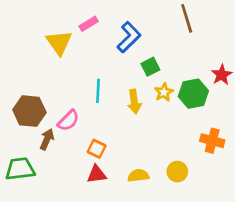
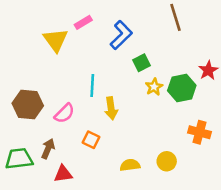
yellow arrow: (134, 102) -> (111, 108), moved
brown arrow: (47, 139) -> (48, 149), moved
red triangle: (97, 174) -> (63, 174), moved

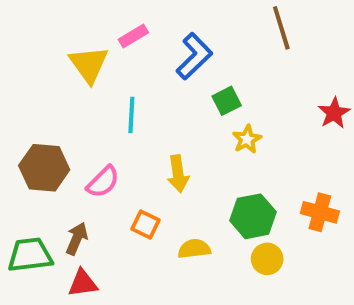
cyan line: (92, 86) -> (131, 115), moved
green hexagon: (182, 88) -> (253, 216), moved
yellow semicircle: (130, 165) -> (194, 249), moved
red triangle: (63, 174) -> (83, 283), moved

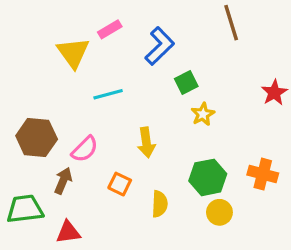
cyan line: (131, 115) -> (108, 94), turned 72
brown arrow: (77, 239) -> (63, 181), moved
yellow semicircle: (194, 249) -> (160, 204), turned 100

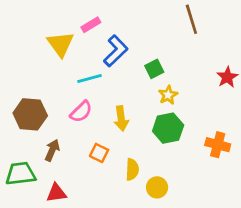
blue L-shape: (160, 46) -> (116, 51), moved
pink semicircle: (85, 149) -> (81, 112), moved
green hexagon: (208, 177) -> (168, 128), moved
yellow circle: (219, 212) -> (157, 187), moved

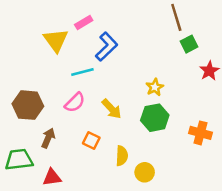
green square: (154, 69) -> (189, 44), moved
yellow arrow: (121, 118) -> (112, 109), turned -35

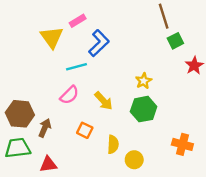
brown hexagon: (28, 105) -> (20, 114), moved
orange cross: (200, 133) -> (182, 144), moved

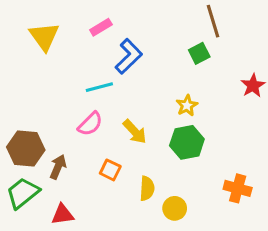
yellow triangle: (52, 37) -> (44, 36), moved
green square: (175, 41) -> (199, 53), moved
green trapezoid: (18, 148) -> (23, 193), turned -32

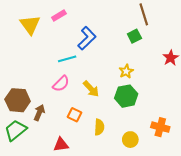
pink rectangle: (101, 27) -> (59, 15), moved
yellow circle: (175, 208) -> (130, 140), moved
red triangle: (63, 214) -> (61, 145), moved

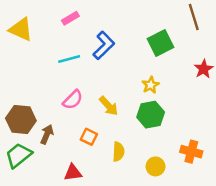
brown line: (144, 14) -> (194, 17), moved
yellow triangle: (30, 25) -> (21, 29), moved, turned -30
green square: (134, 36) -> (160, 43), size x1.5
cyan line: (67, 59) -> (69, 59), moved

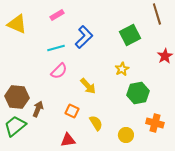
pink semicircle: (73, 100) -> (59, 71), moved
green hexagon: (151, 115) -> (138, 93), moved
yellow semicircle: (118, 152) -> (96, 123), turned -35
red triangle: (73, 173) -> (68, 140), moved

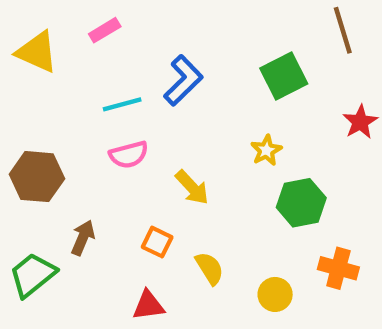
pink rectangle: (57, 15) -> (105, 30), moved
pink semicircle: (59, 71) -> (129, 155), turned 30
brown hexagon: (17, 97) -> (37, 177), moved

